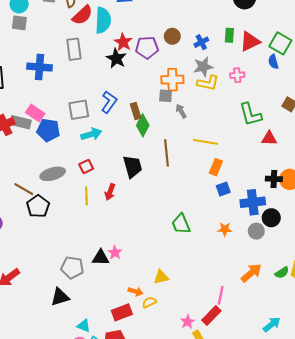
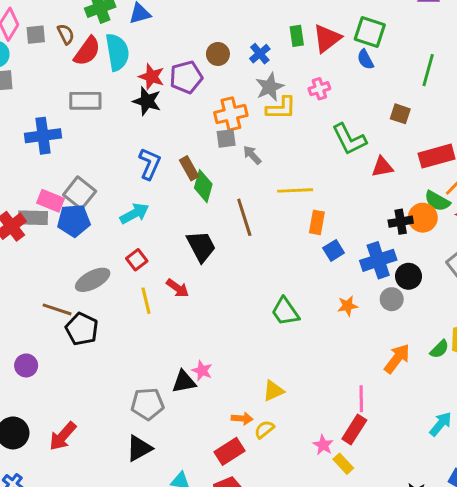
gray rectangle: (74, 49) -> (85, 101), turned -70
gray square: (79, 110) -> (80, 193), moved, turned -30
red arrow: (110, 192) -> (178, 288), turned -63

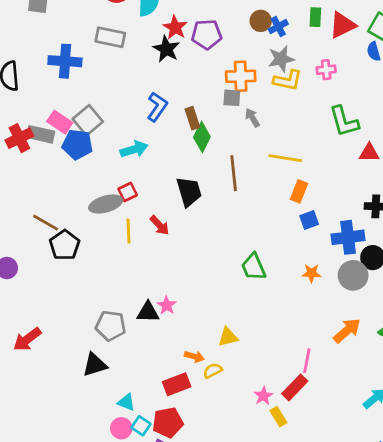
brown circle: (218, 54) -> (261, 21), moved
gray ellipse: (93, 280) -> (106, 204), moved
gray circle: (392, 299) -> (353, 275), size x1.4

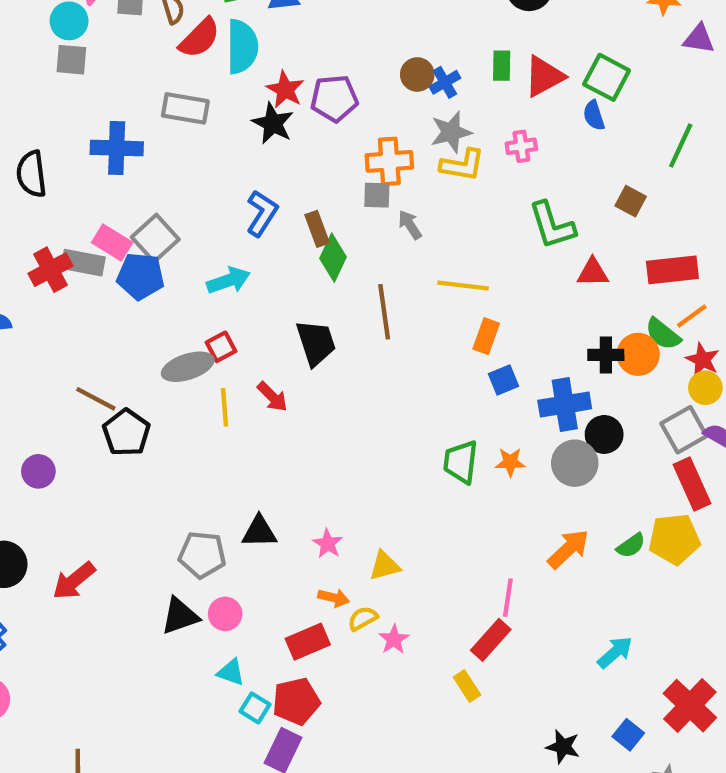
green trapezoid: (254, 267) -> (461, 462), moved, turned 32
pink star: (167, 305) -> (328, 544), moved
pink star: (263, 396) -> (394, 639), moved
pink circle: (121, 428) -> (225, 614), moved

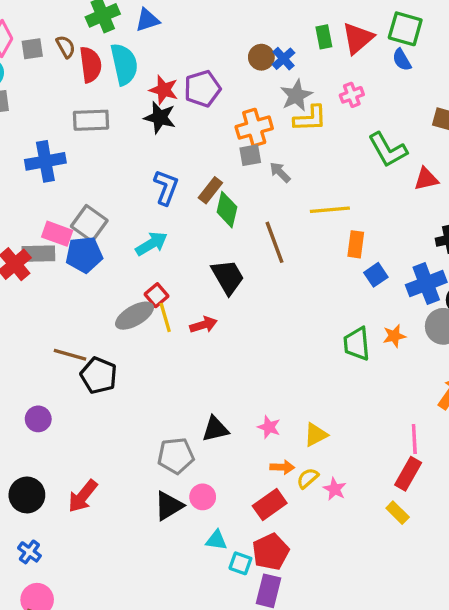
red semicircle: (200, 38) -> (90, 65), turned -40
brown rectangle: (317, 229) -> (210, 190), turned 70
red arrow: (272, 397) -> (203, 325), turned -50
yellow line: (224, 407) -> (165, 317), moved

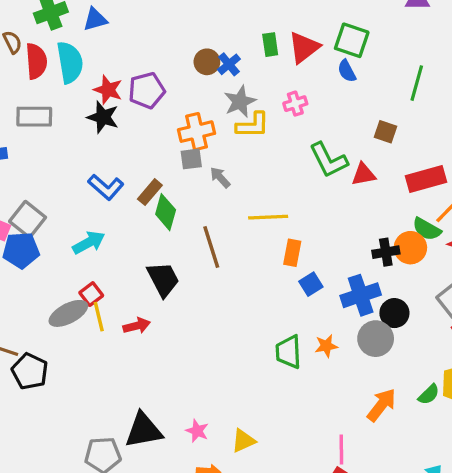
red triangle: (426, 179) -> (364, 174), moved
blue L-shape: (166, 187) -> (106, 187), turned 108
black triangle: (215, 429) -> (144, 430), size x1.4

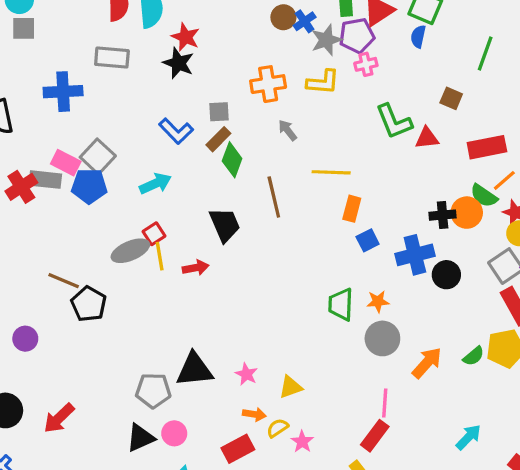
blue semicircle: (347, 71) -> (418, 37), turned 35
purple pentagon: (147, 90) -> (357, 36), moved
gray star: (240, 102) -> (326, 40), moved
gray square: (191, 159) -> (219, 112), moved
gray circle: (376, 339) -> (382, 338), moved

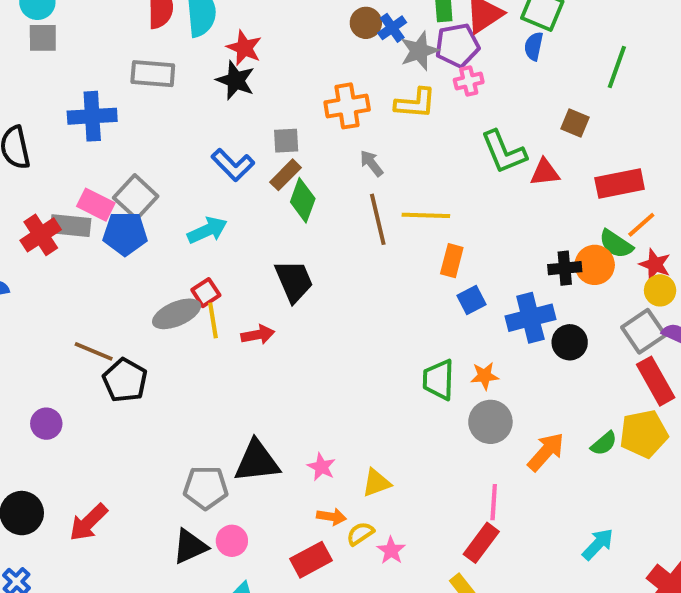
brown line: (274, 197) -> (378, 219), moved

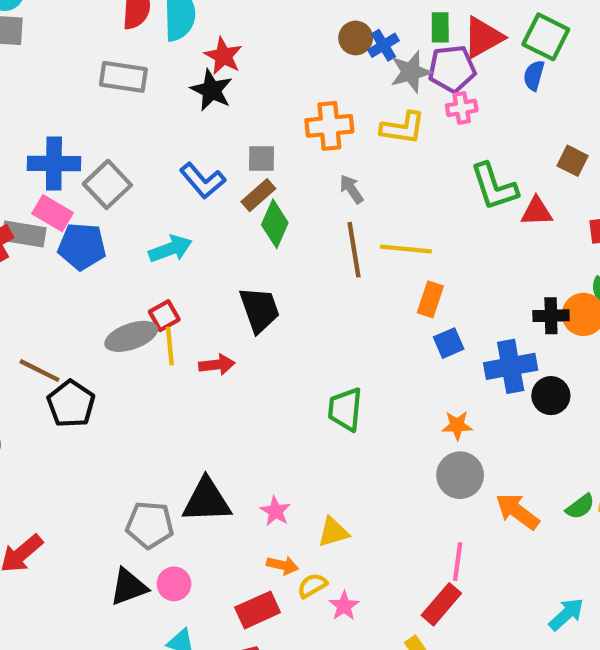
blue cross: (92, 116) -> (54, 164), moved
gray square: (136, 197) -> (107, 184), moved
green trapezoid: (438, 380) -> (345, 409), moved
orange arrow: (546, 452) -> (517, 511), turned -99

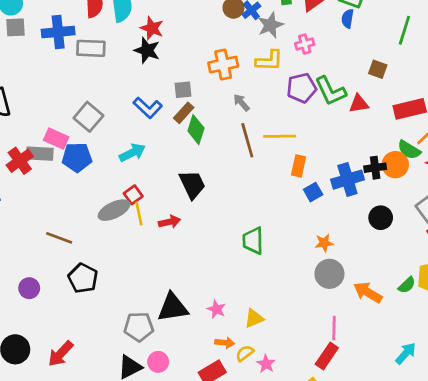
purple pentagon: (452, 69) -> (302, 88), moved
blue cross: (54, 164) -> (58, 32), moved
blue cross: (511, 366) -> (347, 180), moved
black pentagon: (71, 404) -> (83, 278), moved

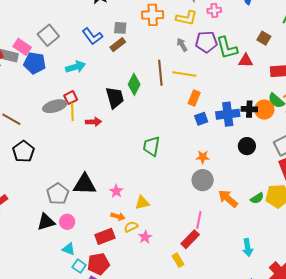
gray arrow: (241, 103) -> (182, 45), moved
green diamond: (196, 130) -> (134, 84), moved
gray pentagon: (139, 327) -> (58, 194), turned 30
cyan arrow: (406, 353) -> (248, 248), turned 120

